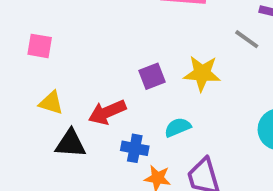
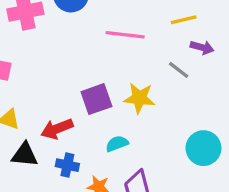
purple square: (152, 76) -> (96, 99), size x1.4
blue cross: (135, 148) -> (67, 165), moved

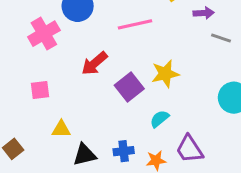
gray line: (179, 70) -> (221, 38), moved
red arrow: (57, 129) -> (94, 63), moved

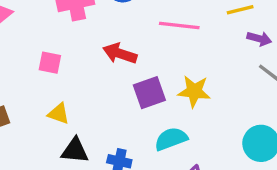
red arrow: (94, 63) -> (120, 53), turned 40
cyan semicircle: (159, 119) -> (171, 139), size x1.4

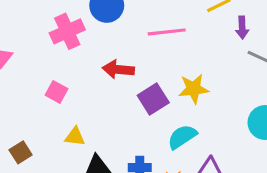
purple arrow: (259, 39) -> (242, 28), turned 85
pink square: (50, 63) -> (57, 92), turned 30

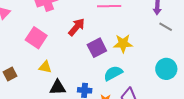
red arrow: (118, 69) -> (77, 27), turned 120
pink square: (57, 92) -> (36, 38), size x1.5

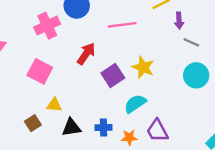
yellow star: (123, 44) -> (143, 67), turned 30
cyan circle: (166, 69) -> (196, 75), moved
brown square: (10, 74) -> (33, 123), moved

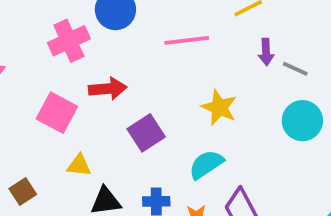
purple arrow: (179, 21) -> (266, 52), moved
red arrow: (86, 54) -> (108, 89), moved, turned 50
purple square: (113, 76) -> (146, 133), moved
brown square: (33, 123) -> (23, 192), moved

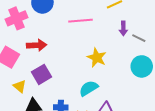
purple square: (146, 133) -> (41, 74), moved
yellow triangle: (79, 165) -> (20, 86), turned 32

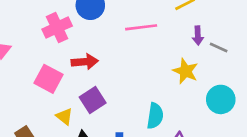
yellow star: (97, 58) -> (185, 71), moved
cyan circle: (142, 66) -> (221, 99), moved
cyan semicircle: (89, 88) -> (155, 116), turned 132

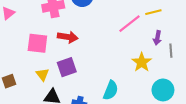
pink line: (141, 27) -> (130, 24), moved, turned -45
gray line: (219, 48) -> (171, 51), turned 48
pink square: (48, 79) -> (37, 43), turned -35

